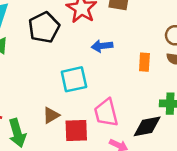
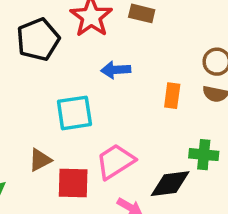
pink trapezoid: (106, 113) -> (115, 161), turned 68

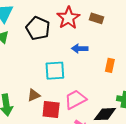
black pentagon: (38, 39) -> (38, 28), turned -30

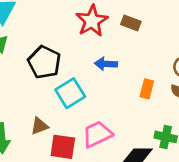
black pentagon: (38, 28) -> (44, 62), moved
cyan square: (55, 71) -> (70, 93), turned -30

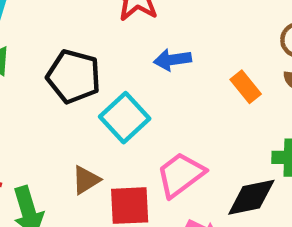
orange rectangle: (147, 89) -> (246, 87), turned -42

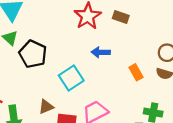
black pentagon: (74, 76) -> (33, 54), moved

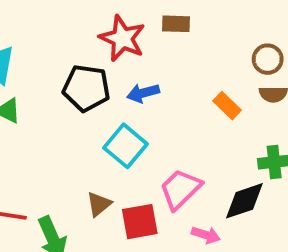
blue arrow: (101, 52) -> (143, 93), moved
black pentagon: (33, 54) -> (86, 88), moved

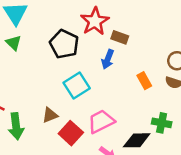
brown rectangle: (176, 24) -> (120, 37), moved
blue arrow: (143, 93) -> (108, 59), moved, turned -72
red square: (140, 222) -> (71, 133), turned 35

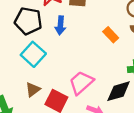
blue arrow: (108, 59) -> (60, 25), moved
cyan square: (77, 86) -> (33, 54), moved

